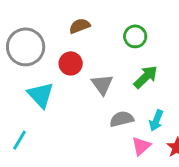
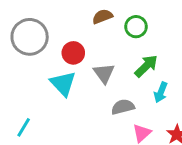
brown semicircle: (80, 26) -> (102, 16), moved
cyan triangle: (41, 95) -> (63, 84), moved
cyan arrow: (156, 121) -> (161, 92), moved

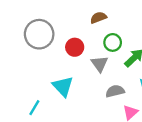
green circle: (136, 27) -> (113, 42), moved
cyan triangle: (63, 84) -> (63, 86), moved

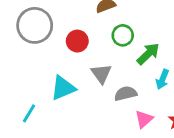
gray triangle: (100, 64) -> (101, 74), moved
cyan triangle: (63, 86) -> (63, 88), turned 50

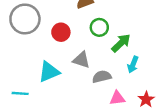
gray triangle: (101, 74) -> (81, 60), turned -36
cyan line: (29, 113) -> (20, 93), turned 63
pink triangle: (144, 119) -> (117, 98), turned 35

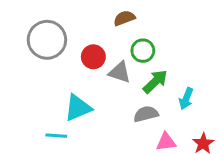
green arrow: (121, 43) -> (155, 82), moved
gray triangle: (81, 60) -> (120, 72), moved
cyan line: (20, 93) -> (56, 136), moved

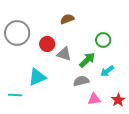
green circle: (143, 51) -> (103, 40), moved
cyan arrow: (186, 99) -> (107, 71), turned 32
cyan line: (56, 136) -> (15, 95), moved

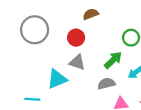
red circle: (47, 44) -> (76, 38), moved
gray triangle: (64, 54) -> (77, 62), moved

